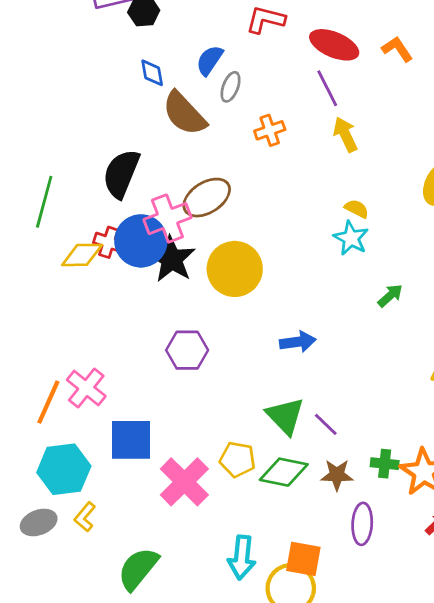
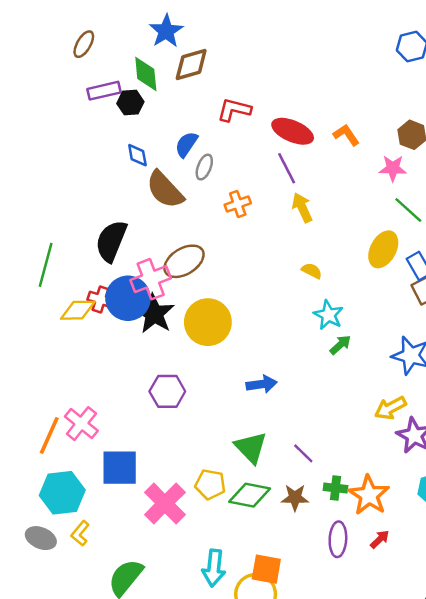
cyan star: (351, 238) -> (328, 315), moved
purple line: (326, 424) -> (303, 453), moved
gray ellipse: (39, 522) -> (41, 538), turned 44
purple ellipse: (362, 524) -> (338, 539), moved

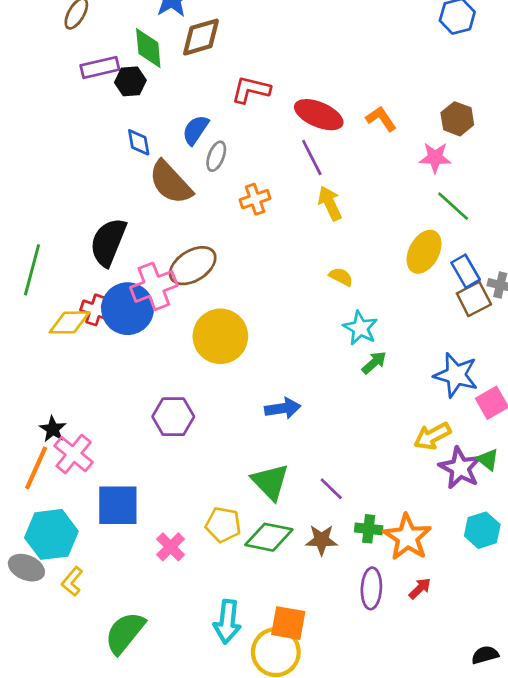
black star: (154, 314) -> (53, 429), moved, size x0.6
pink cross: (165, 503) -> (171, 547), size x0.6
gray ellipse: (41, 538) -> (26, 568), moved

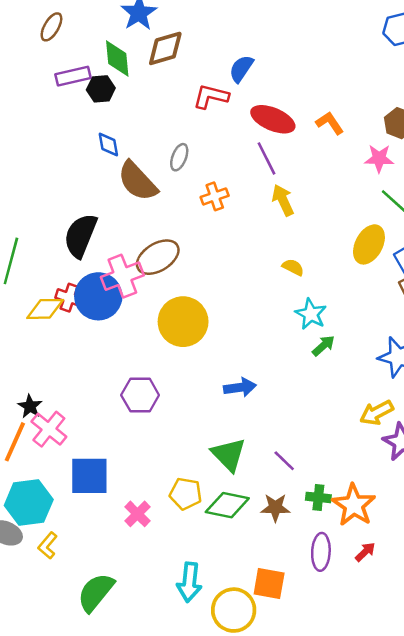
blue semicircle: (195, 130) -> (241, 69), moved
orange square: (288, 623) -> (269, 583), moved

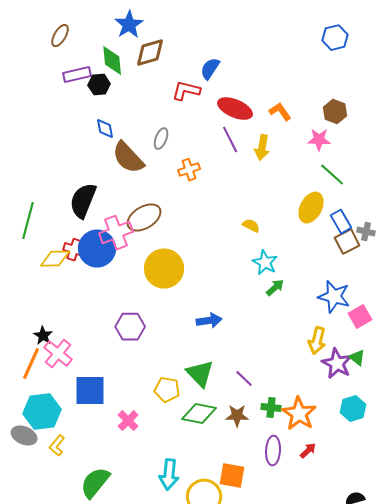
yellow arrow: (283, 200) -> (262, 148), moved, turned -145
yellow arrow: (377, 413) -> (317, 341), turned -48
yellow pentagon: (186, 494) -> (167, 390), moved

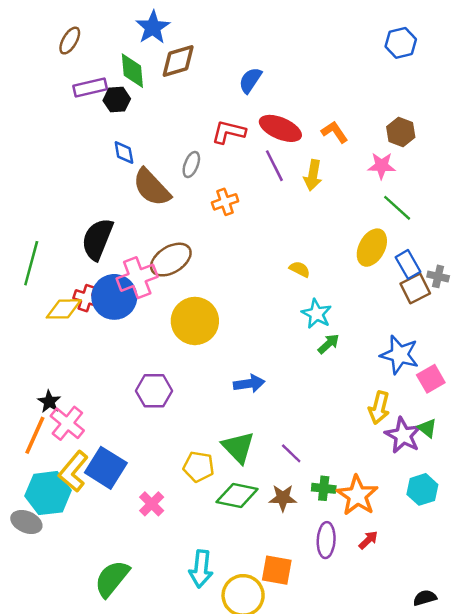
red L-shape: (186, 91) -> (229, 132), moved
blue square: (90, 391) -> (106, 468), turned 32
yellow L-shape: (57, 446) -> (73, 471), moved, size x1.6

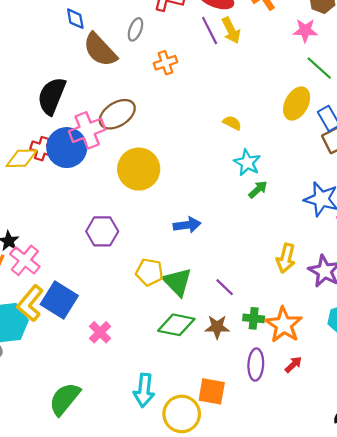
yellow arrow: (313, 175) -> (231, 30), moved, turned -36
yellow arrow: (379, 408) -> (286, 258), moved
yellow pentagon: (199, 467) -> (149, 272), moved

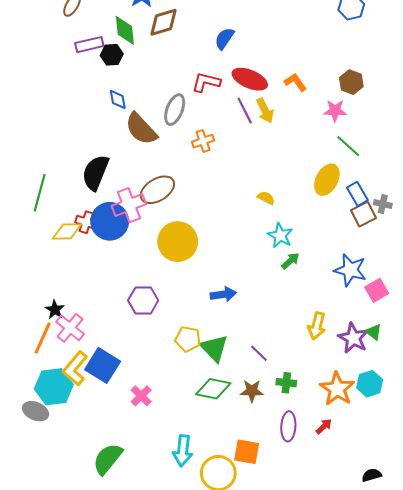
gray ellipse: (135, 29) -> (175, 110), size x1.4
orange star: (284, 325) -> (337, 389), moved

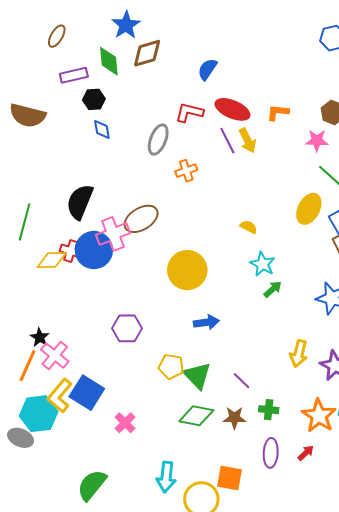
black hexagon: (112, 55) -> (94, 99), moved
orange L-shape: (295, 82) -> (278, 112), turned -50
brown semicircle: (141, 129) -> (28, 115), moved, turned -33
yellow circle: (178, 242) -> (187, 270), moved

